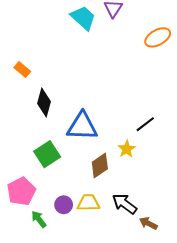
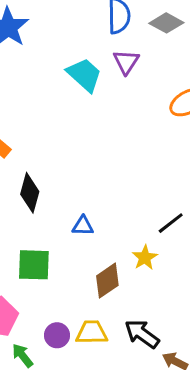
blue triangle: (82, 126) -> (83, 226), size x0.5
green square: (47, 154) -> (34, 265), turned 35

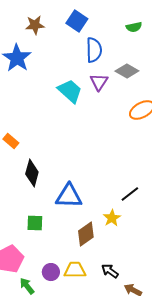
gray diamond: (166, 23) -> (127, 71), moved
blue triangle: (83, 226) -> (69, 196), size x1.8
green square: (34, 265) -> (35, 223), size x0.7
black arrow: (142, 334) -> (110, 271), size x0.7

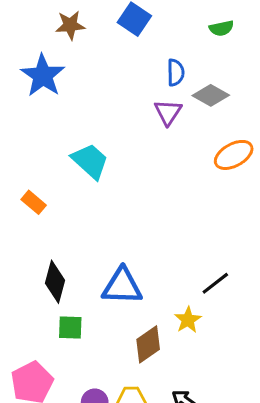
blue semicircle: (94, 50) -> (176, 72), moved, size x0.7
cyan trapezoid: (70, 91) -> (90, 161), moved
black diamond: (32, 173) -> (55, 282), moved

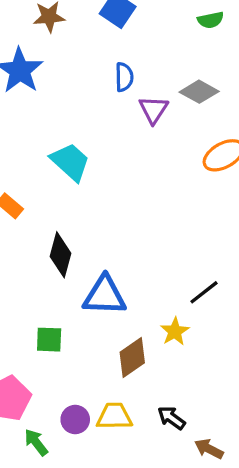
blue semicircle: (176, 72) -> (124, 77), moved
black diamond: (55, 282) -> (61, 255), moved

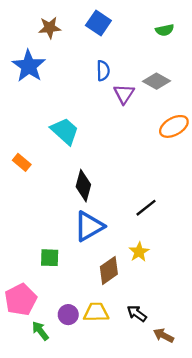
black diamond: (61, 255) -> (83, 186), moved
black line: (204, 292) -> (146, 208), moved
blue triangle: (105, 296) -> (89, 226), turned -32

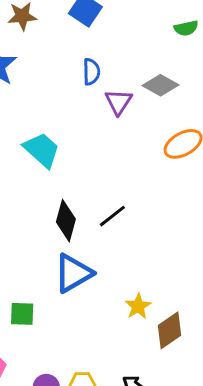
green semicircle: (165, 30) -> (186, 28), moved
black line: (146, 208) -> (112, 216), moved
brown diamond: (109, 270) -> (170, 330), moved

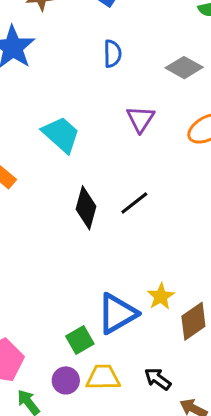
purple triangle: (118, 102) -> (141, 119), moved
blue triangle: (73, 273) -> (117, 314), moved
green square: (22, 314) -> (80, 340), moved, turned -32

